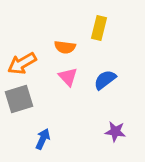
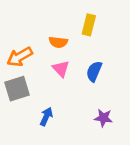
blue semicircle: (105, 80) -> (94, 71), turned -30
blue arrow: (43, 139) -> (46, 117), moved

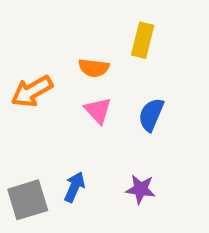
gray square: (17, 89) -> (28, 200), moved
purple star: (103, 118) -> (140, 189), moved

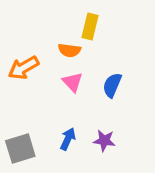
yellow rectangle: (143, 40) -> (90, 27), moved
blue arrow: (75, 187) -> (68, 139), moved

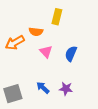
orange semicircle: (69, 50) -> (36, 32), moved
blue arrow: (68, 139) -> (43, 88), turned -72

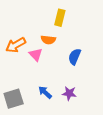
orange semicircle: (36, 32) -> (48, 40), moved
pink triangle: (46, 52) -> (36, 54), moved

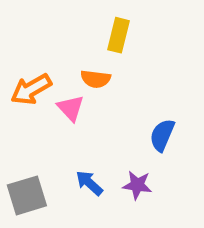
blue semicircle: (75, 57) -> (162, 135), moved

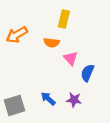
orange arrow: (31, 89) -> (17, 35), moved
pink triangle: (71, 108) -> (71, 58), moved

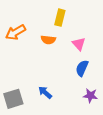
pink triangle: (71, 58) -> (79, 44), moved
purple star: (74, 100) -> (90, 96), moved

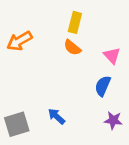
orange semicircle: (48, 40) -> (72, 48), moved, turned 32
pink triangle: (79, 44) -> (112, 56), moved

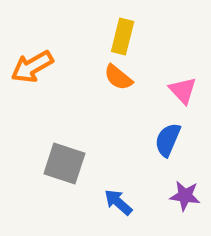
blue arrow: (56, 116) -> (118, 202), moved
gray square: (17, 124) -> (64, 163), moved, turned 35

